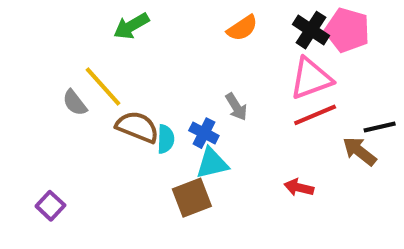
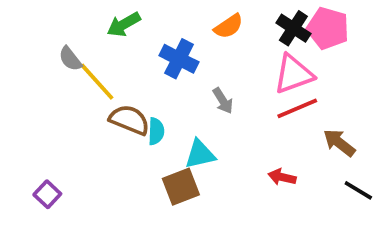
gray semicircle: (75, 103) -> (70, 59), moved
black line: (380, 127) -> (358, 190), moved, turned 44
blue cross: (204, 133) -> (179, 59), moved, size x1.4

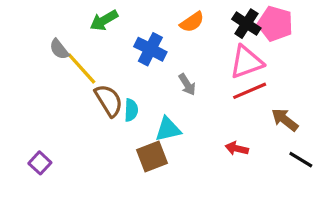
brown semicircle: (129, 120) -> (109, 100), turned 36

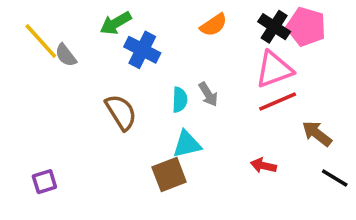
blue cross: (150, 49) -> (142, 50), moved
yellow line: (82, 68) -> (41, 41), moved
cyan semicircle: (131, 110) -> (180, 100), moved
purple square: (40, 163) -> (44, 182), turned 30

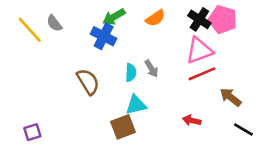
green arrow: (116, 23) -> (114, 17), moved
gray semicircle: (66, 55) -> (54, 23), moved

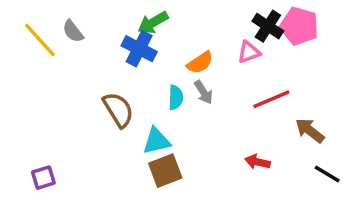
orange semicircle: (155, 18) -> (200, 63), moved
pink triangle: (199, 50) -> (249, 52), moved, size x0.6
cyan triangle: (136, 105) -> (157, 141), moved

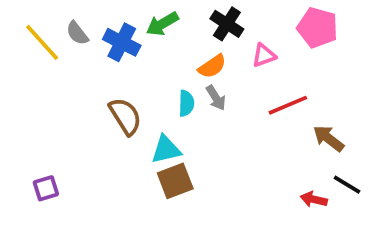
black cross: (268, 26) -> (227, 24), moved
blue cross: (139, 49) -> (122, 42), moved
red arrow: (258, 162) -> (314, 199), moved

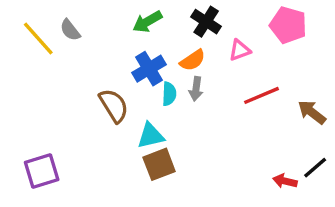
blue cross: (122, 42) -> (149, 69), moved, turned 32
gray arrow: (216, 98) -> (196, 89), turned 40
brown arrow: (329, 138) -> (312, 112), moved
black line: (347, 185) -> (315, 168), turned -72
purple square: (46, 188) -> (42, 171), size x1.5

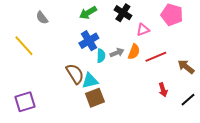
yellow line: (38, 38) -> (24, 46), moved
orange semicircle: (193, 60) -> (134, 52), moved, turned -35
gray arrow: (196, 89) -> (117, 53), turned -120
brown semicircle: (114, 106) -> (75, 74), moved
red arrow: (285, 181) -> (163, 90), moved, turned -120

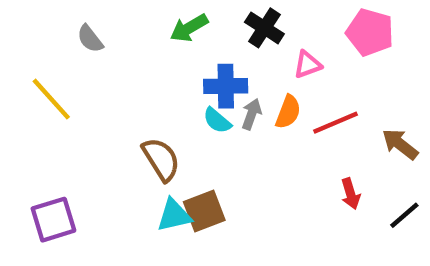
blue cross: (89, 41) -> (226, 86), moved, turned 30
gray arrow: (117, 53) -> (252, 114), turned -48
cyan semicircle: (101, 56) -> (217, 121), turned 128
cyan triangle: (90, 81) -> (174, 215), moved

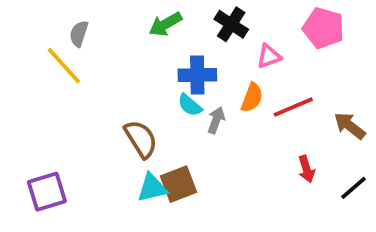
gray semicircle: (90, 39) -> (79, 34), turned 56
yellow line: (51, 99) -> (64, 66), moved
gray arrow: (252, 114) -> (216, 120), moved

